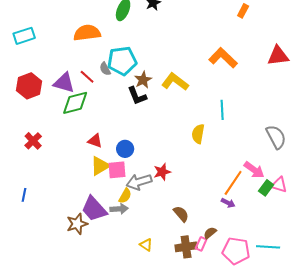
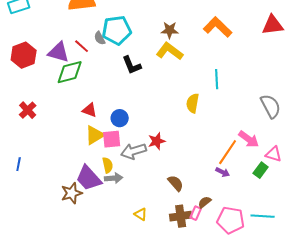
brown star: (143, 80) -> (170, 30), moved, turned 30
green rectangle: (266, 188) -> (261, 170), moved
yellow semicircle: (125, 196) -> (108, 165), moved, turned -42

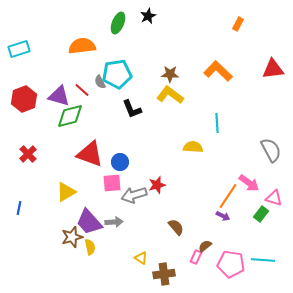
yellow semicircle: (193, 103) -> (193, 147), turned 84
red triangle: (90, 110) -> (90, 154), size x1.8
yellow triangle: (95, 135) -> (66, 192), moved
yellow semicircle: (108, 165) -> (90, 247), moved
brown cross: (181, 216) -> (164, 274), moved

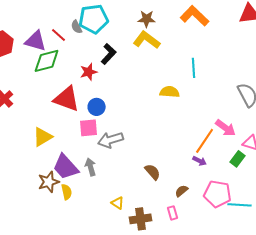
black L-shape: (132, 109) -> (109, 54), turned -115
red star: (157, 185) -> (89, 72), moved
gray arrow: (114, 222) -> (91, 167), turned -102
pink rectangle: (196, 257) -> (173, 213), moved, turned -40
pink pentagon: (231, 264) -> (218, 194), moved

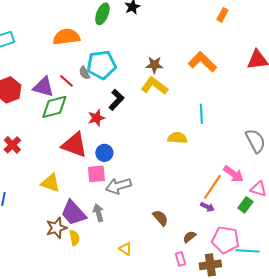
yellow triangle: (43, 137) -> (50, 183), turned 50
brown cross: (141, 219) -> (210, 265), moved

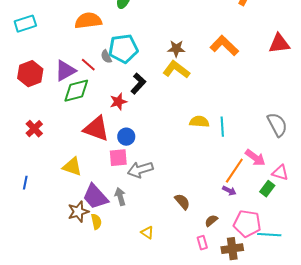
purple triangle: (43, 87) -> (65, 71), turned -45
cyan line: (201, 114) -> (222, 127), moved

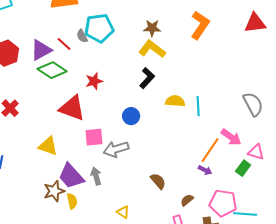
orange L-shape: (224, 46) -> (200, 25), turned 80
black L-shape: (138, 84) -> (147, 78), moved
green diamond: (76, 91) -> (52, 70), turned 48
blue circle: (126, 137) -> (131, 116), moved

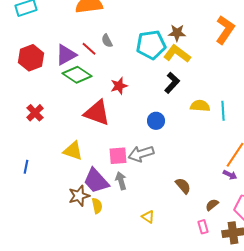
cyan pentagon: (99, 28) -> (151, 45), moved
pink square: (94, 137) -> (118, 156), moved

